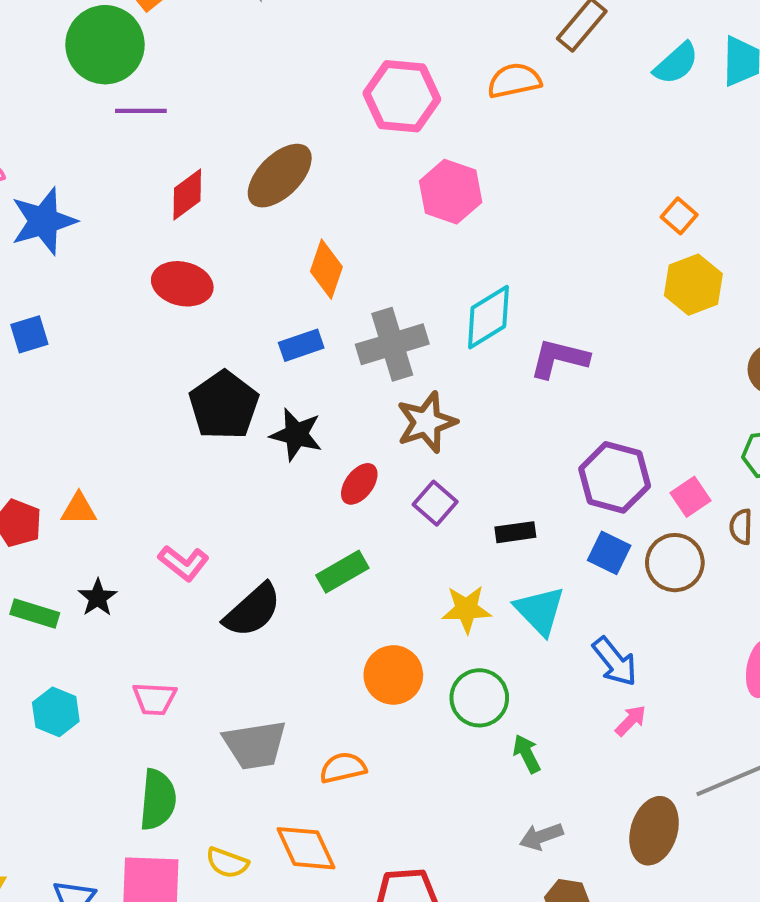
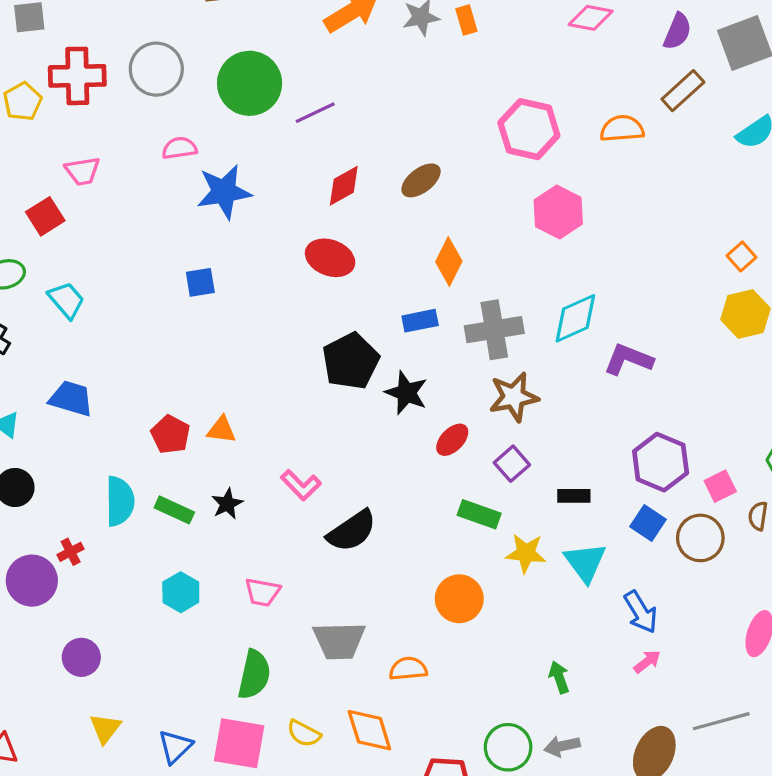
green circle: (105, 45) -> (250, 83), moved
purple line: (141, 111) -> (315, 113), turned -33
brown ellipse: (280, 176) -> (421, 180), size x0.7
green rectangle: (342, 572) -> (479, 514), moved, turned 42
green circle: (479, 698) -> (508, 747), moved

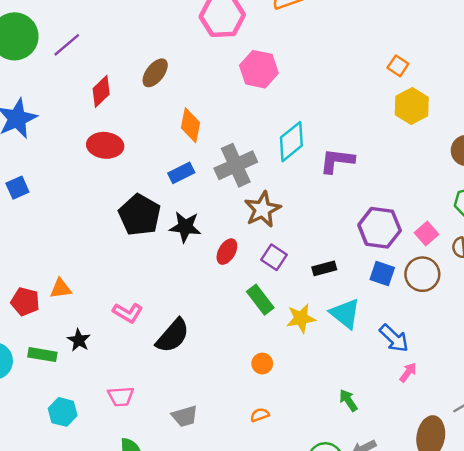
green rectangle: (479, 514) -> (260, 300), turned 48
orange circle: (459, 599) -> (262, 364), size x0.6
gray trapezoid: (339, 641) -> (185, 416), size x0.7
orange semicircle: (408, 669) -> (260, 415), moved, size x0.7

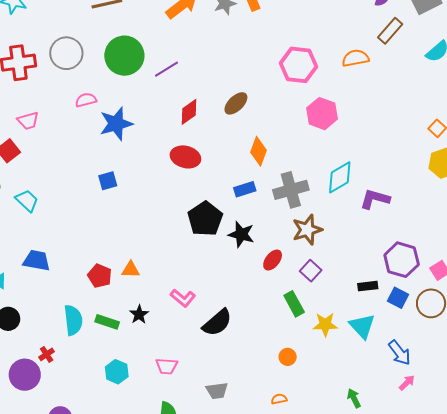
black rectangle: (324, 268) -> (368, 286), moved

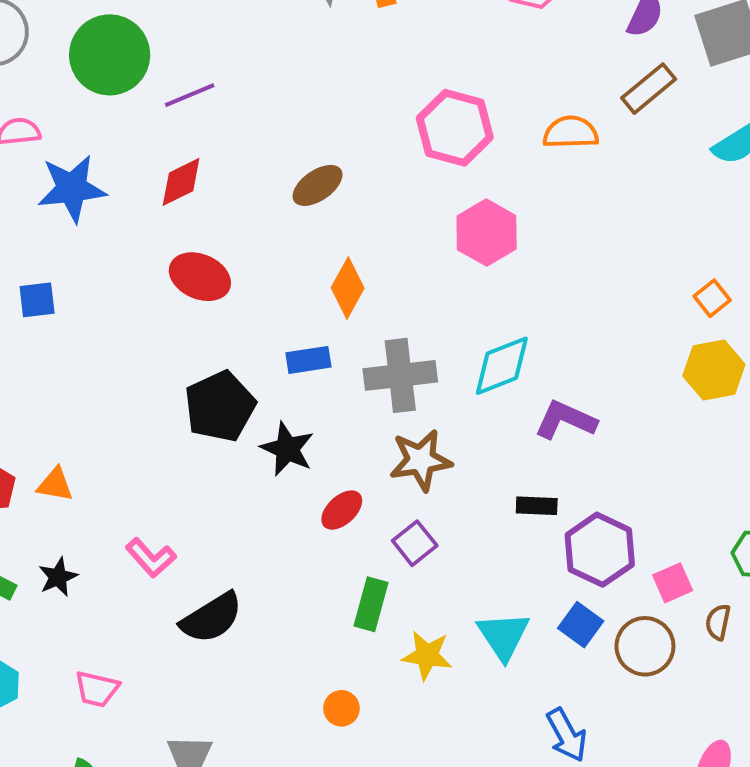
red diamond: (189, 112) -> (181, 182), moved
black rectangle: (368, 286) -> (537, 506), moved
green rectangle: (294, 304) -> (371, 604), turned 35
cyan triangle: (362, 326) -> (503, 636), moved

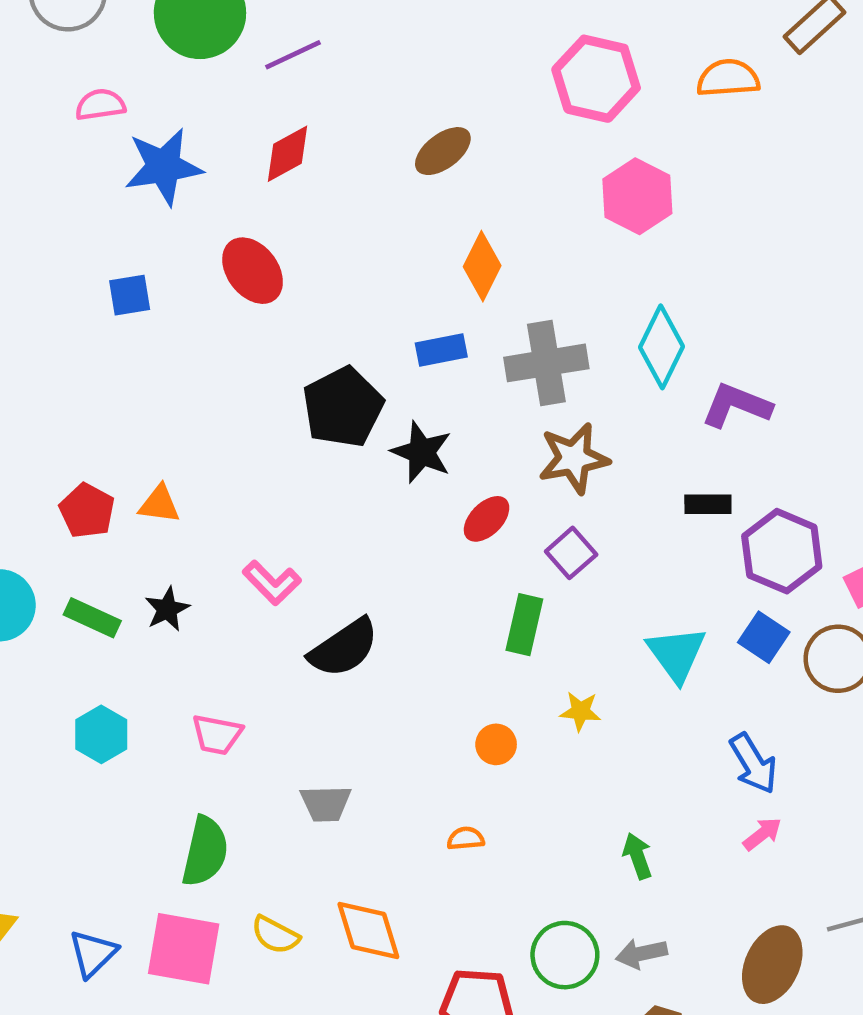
red ellipse: (200, 277) -> (253, 271), moved, turned 32
cyan diamond: (502, 366) -> (661, 347), turned -40
yellow star: (427, 655) -> (580, 711), moved, size x0.7

